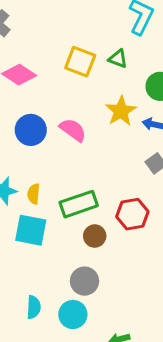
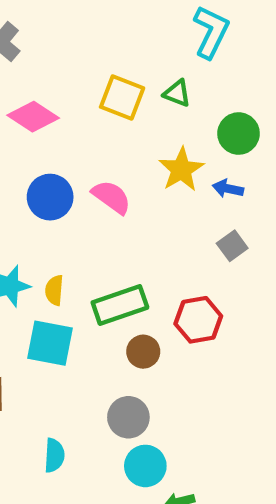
cyan circle: (73, 314) -> (145, 466), moved

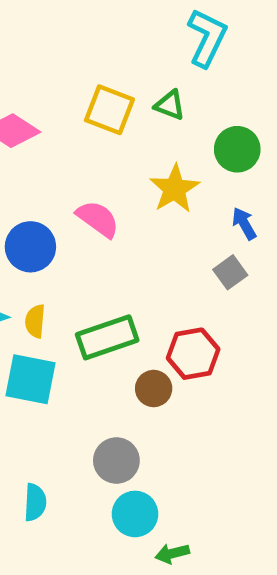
blue arrow: (228, 189) -> (244, 224), moved, turned 48
blue circle: (50, 197) -> (30, 247), moved
brown circle: (143, 352) -> (154, 389), moved

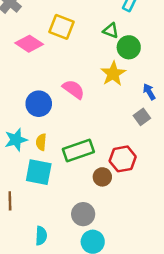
yellow square: (109, 110) -> (62, 27), moved
green circle: (237, 149) -> (129, 47), moved

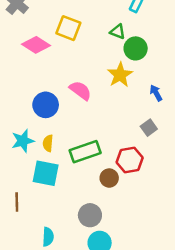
gray square: (142, 117) -> (149, 128), moved

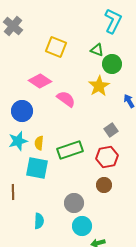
pink diamond: (36, 45) -> (40, 81), moved
blue circle: (46, 105) -> (22, 111), moved
gray square: (149, 128) -> (111, 130), moved
brown circle: (109, 178) -> (104, 185), moved

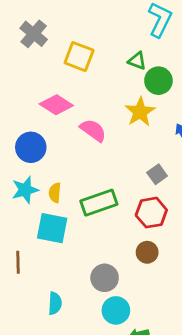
gray cross: (13, 26) -> (34, 34), moved

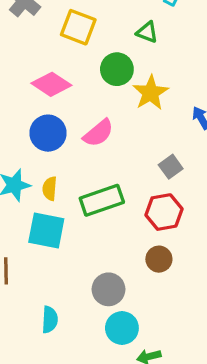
green circle: (158, 81) -> (117, 69), moved
pink semicircle: (93, 130) -> (98, 133), moved, turned 104
blue circle: (31, 147) -> (48, 133), moved

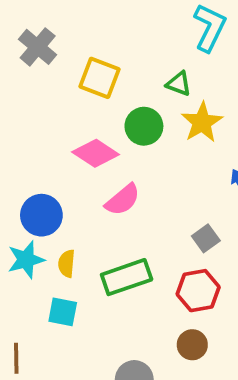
pink diamond: (51, 84) -> (96, 153), moved
yellow star: (151, 93) -> (202, 122), moved
blue circle: (48, 133) -> (41, 215), moved
cyan square: (46, 231) -> (63, 312), size x0.7

